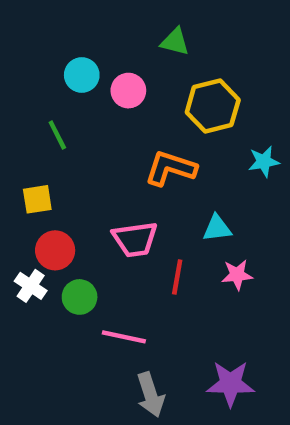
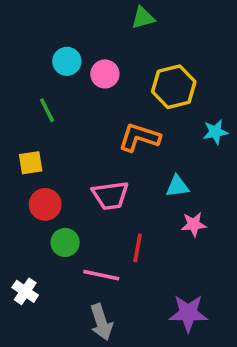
green triangle: (175, 42) -> (143, 18), moved, turned -30
red line: (177, 277) -> (138, 248), moved
white cross: (31, 286) -> (25, 291), moved
gray arrow: (151, 395) -> (101, 322), moved

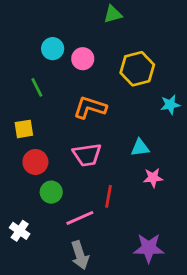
orange L-shape: (139, 137) -> (90, 107), moved
pink line: (101, 275) -> (80, 218), turned -36

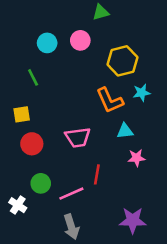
pink circle: (83, 59) -> (80, 40), moved
cyan star: (170, 105) -> (142, 93), moved
orange L-shape: (90, 107) -> (110, 100), moved, turned -132
green circle: (51, 192) -> (41, 183), moved

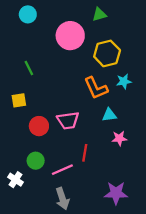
green triangle: (101, 12) -> (99, 14), moved
pink circle: (80, 40) -> (70, 36), size x1.6
cyan circle: (47, 43) -> (28, 14), moved
red circle: (32, 144) -> (39, 126), moved

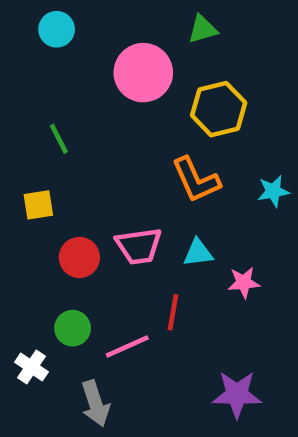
cyan star: (124, 81) -> (273, 191), moved
cyan triangle: (109, 115) -> (198, 253), moved
gray arrow: (62, 199) -> (95, 403), moved

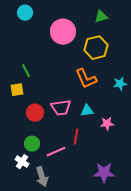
green triangle: (203, 29) -> (101, 17), moved
green line: (59, 139) -> (26, 71), moved
white cross: (31, 367) -> (22, 162), moved

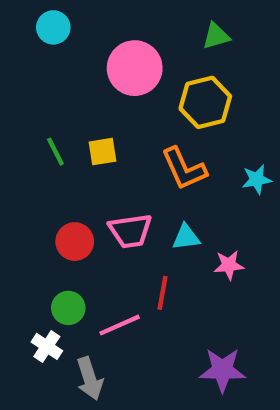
yellow square: (17, 90) -> (103, 152), moved

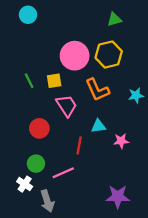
pink circle: (135, 68) -> (75, 56), moved
pink trapezoid: (130, 231) -> (67, 106), moved, turned -115
red line: (162, 293) -> (79, 145), moved

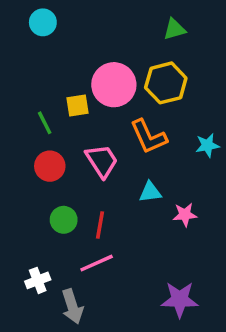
yellow square: (54, 81) -> (77, 105), moved
red circle: (39, 128) -> (50, 166), moved
red line: (79, 145) -> (100, 225), moved
green circle: (36, 164) -> (64, 220), moved
white cross: (25, 184) -> (38, 280), turned 35

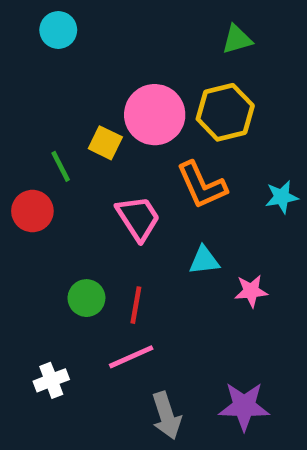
yellow square: (77, 105) -> (105, 143), turned 35
red circle: (50, 166) -> (32, 211), moved
gray arrow: (72, 306) -> (166, 416), moved

